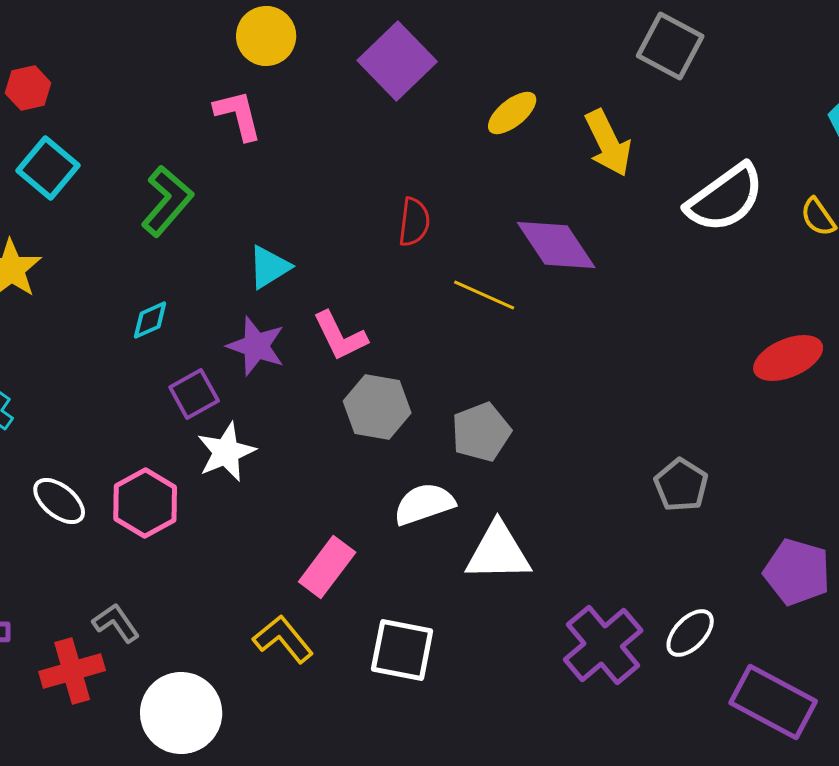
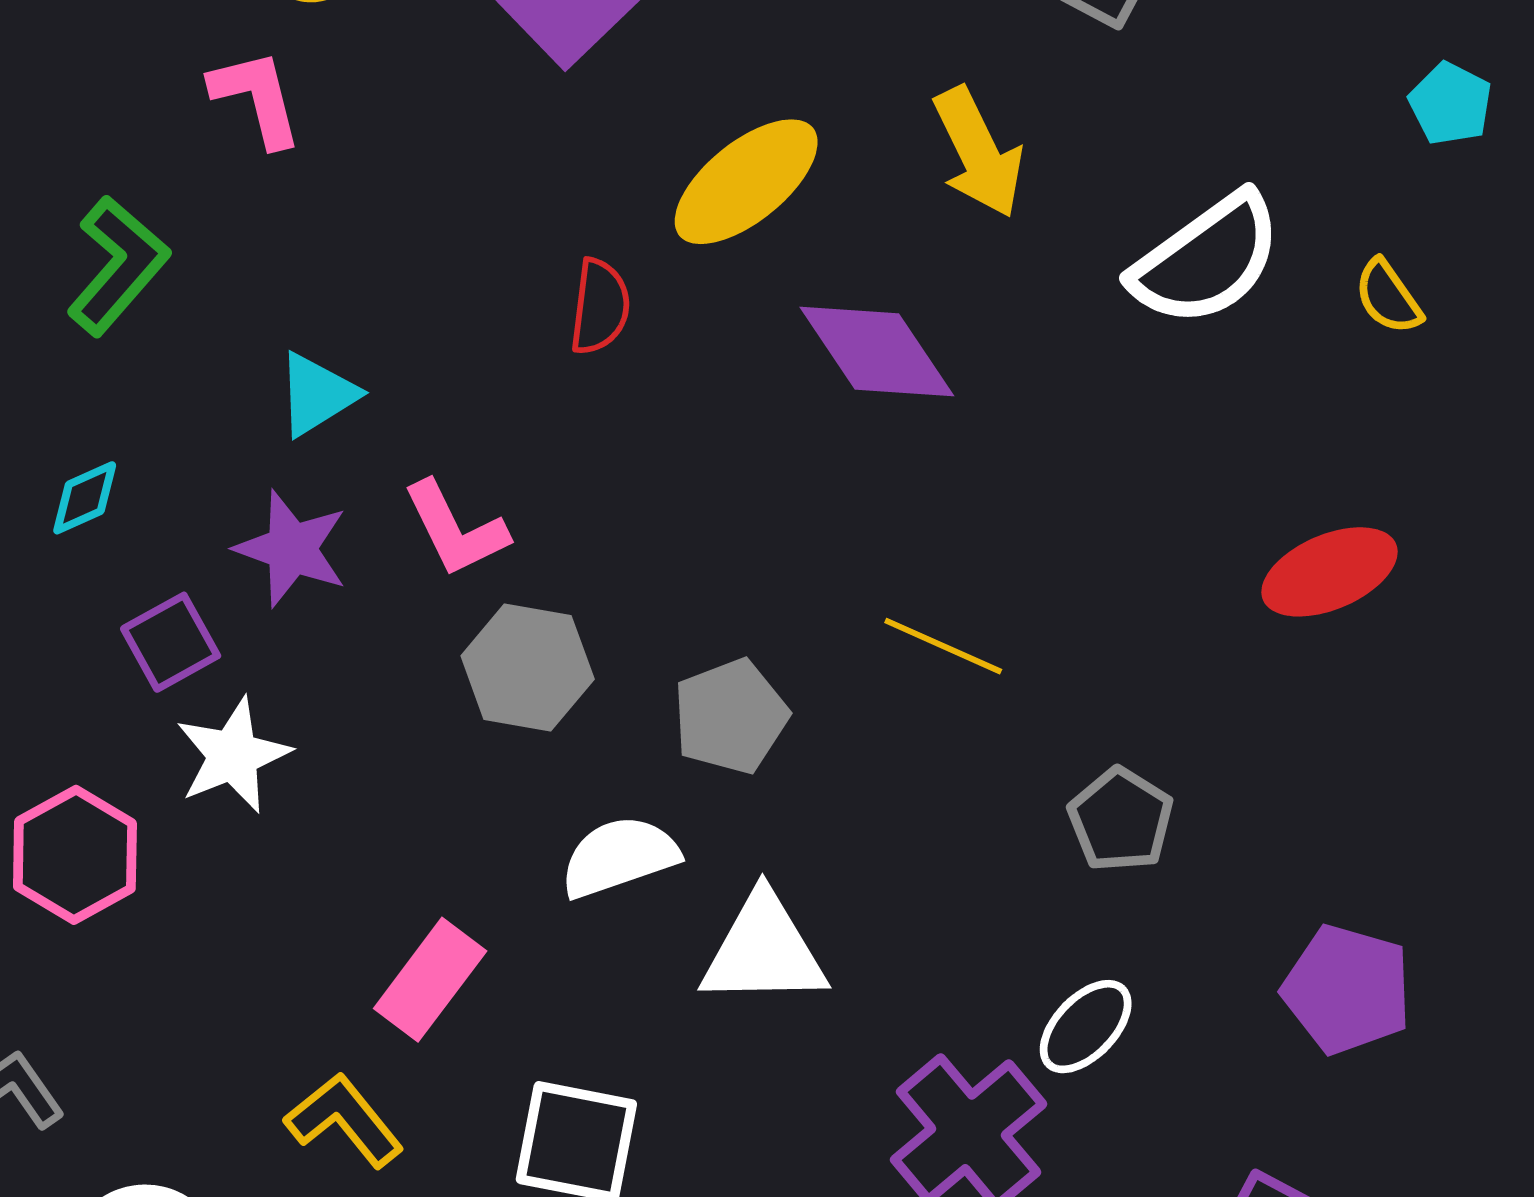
yellow ellipse: (512, 113) -> (746, 182), moved, size x1.5
yellow line: (484, 295) -> (943, 646), moved
white ellipse: (690, 633) -> (1086, 1027), moved

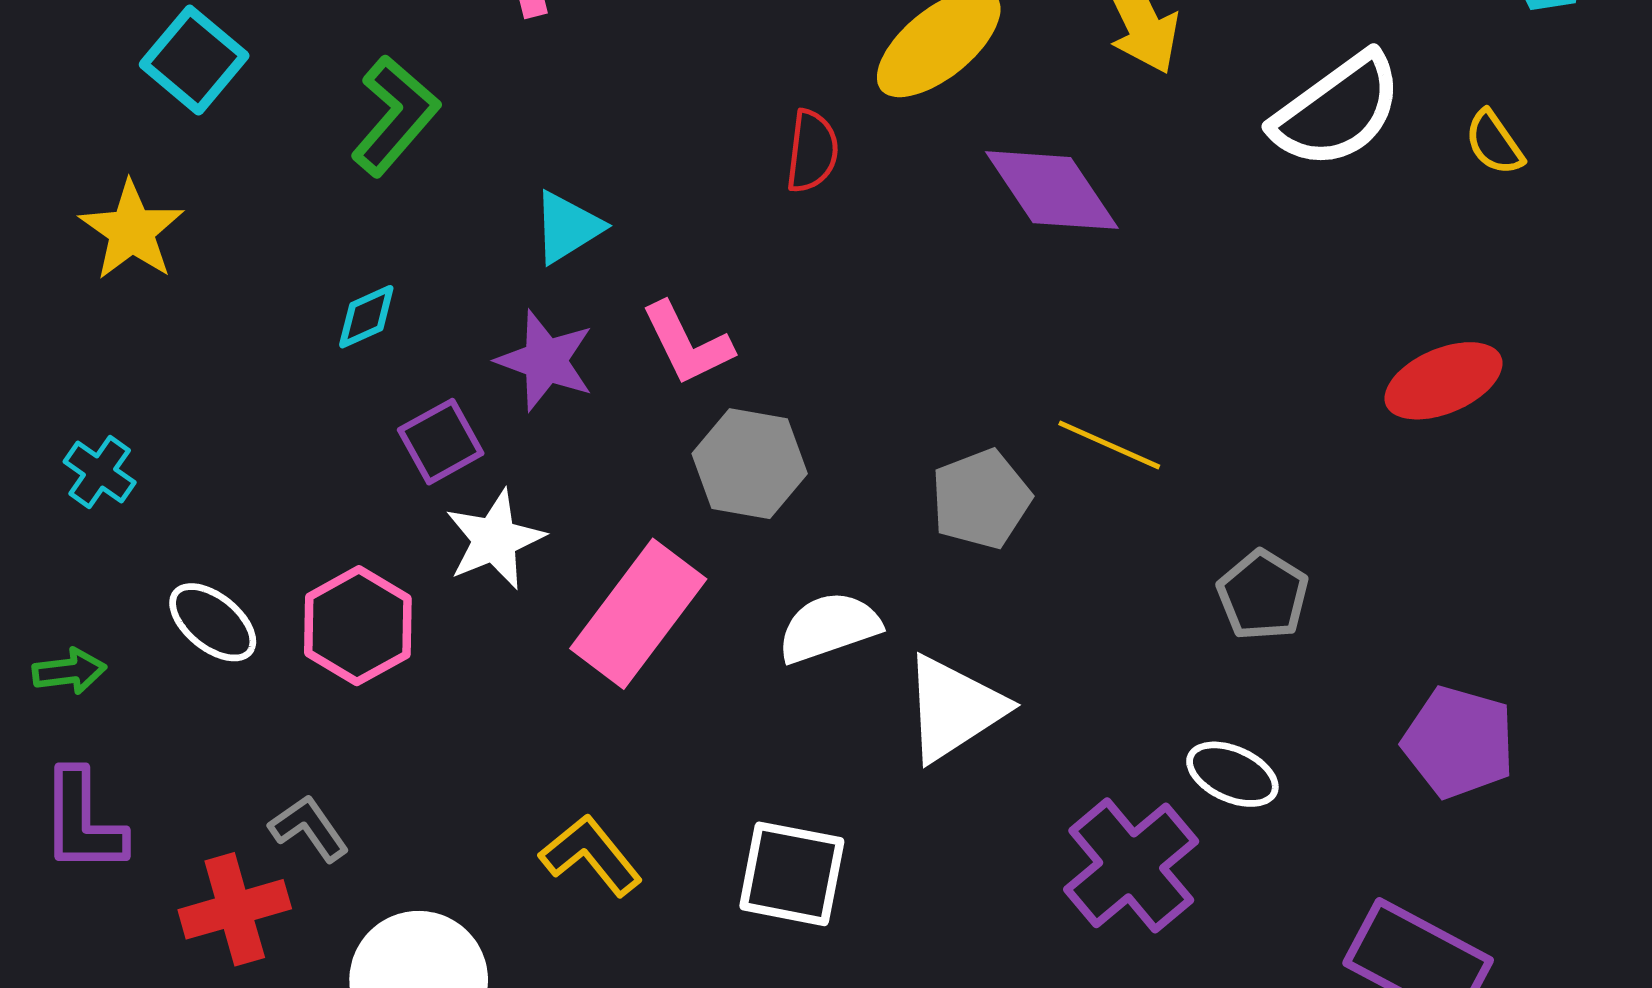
gray pentagon: (731, 716) -> (981, 499), moved
white triangle: (764, 950) -> (954, 708), turned -32
pink rectangle: (430, 980) -> (638, 614), moved, size x1.4
white ellipse: (1086, 1027) -> (1232, 774), turned 70

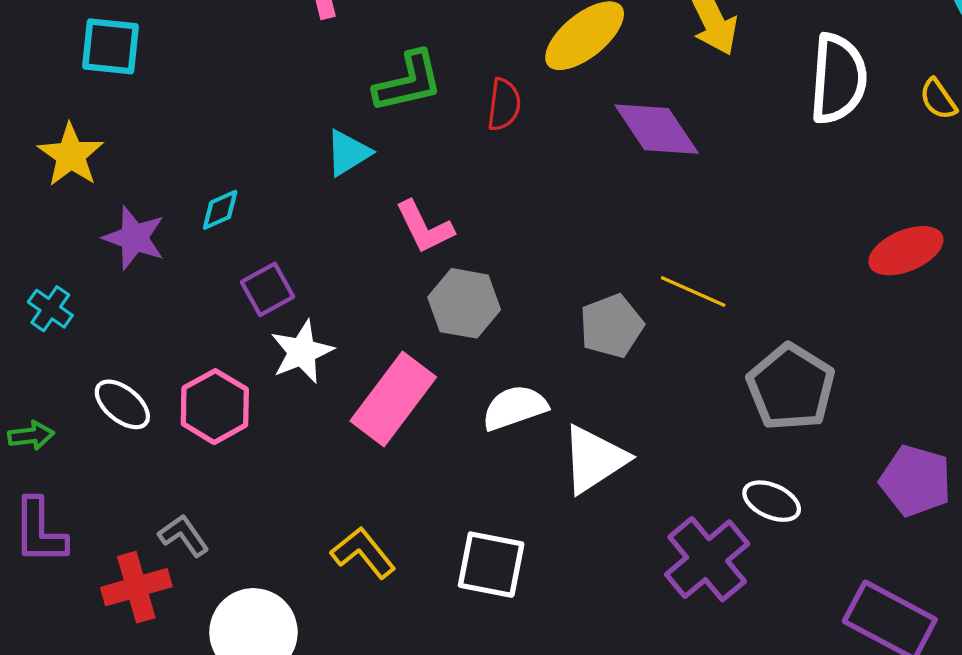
cyan square: (194, 60) -> (111, 46), turned -34
white semicircle: (1337, 111) -> (838, 79), turned -50
green L-shape: (395, 116) -> (408, 82), moved, turned 36
purple star: (545, 361) -> (134, 238), moved
gray pentagon: (1263, 595) -> (791, 387), size x1.5

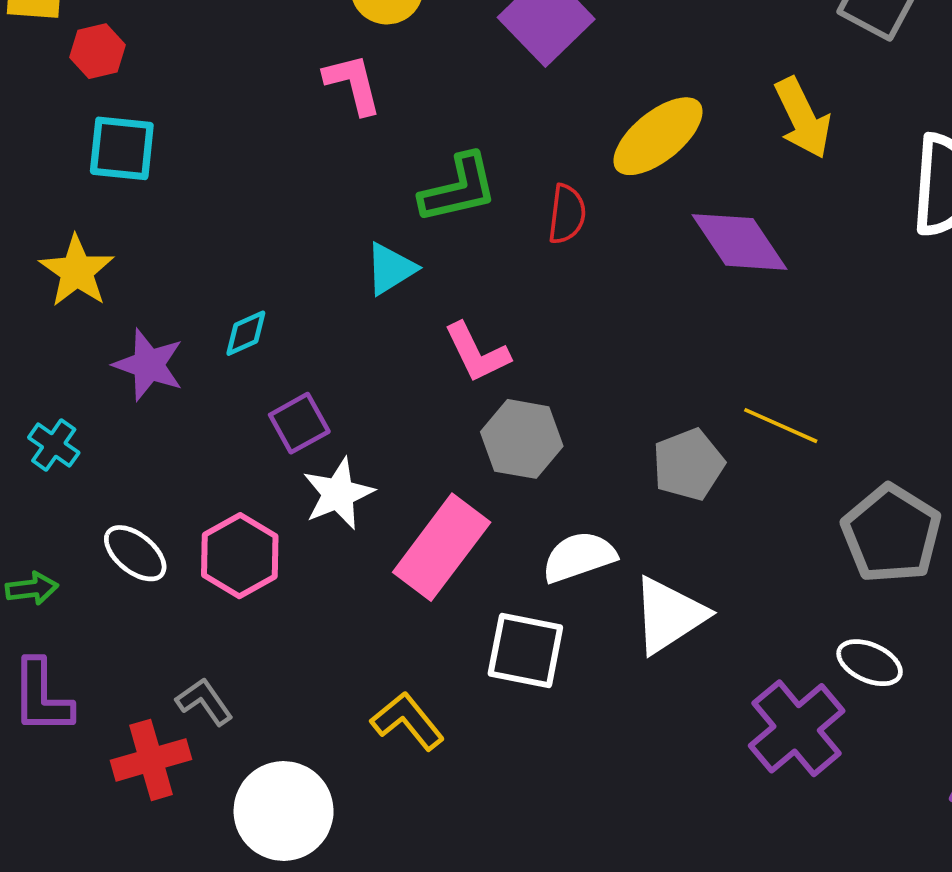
white square: (491, 565) -> (525, 650), moved

